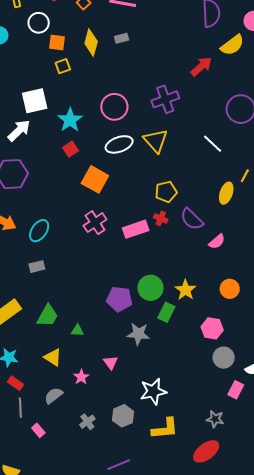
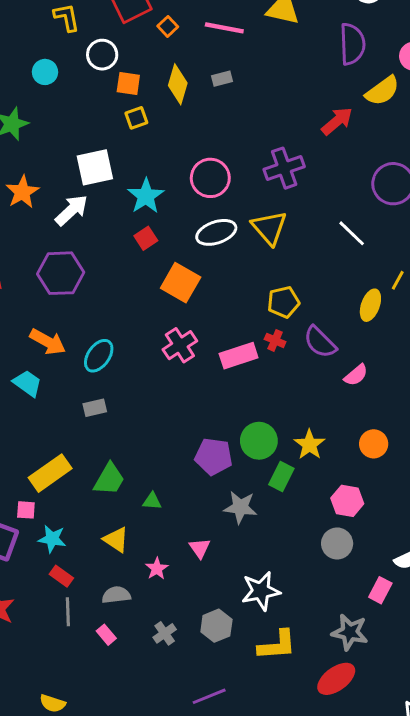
gray circle: (224, 358) -> (337, 543), moved
gray semicircle: (54, 396) -> (116, 595), turned 30
gray star: (215, 419) -> (350, 632), size x1.4
pink rectangle: (38, 430) -> (106, 635), moved

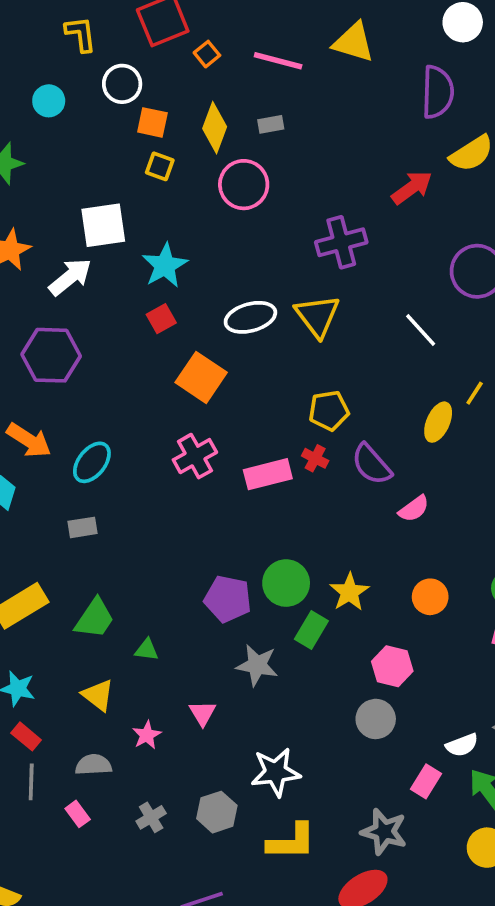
yellow square: (136, 118) -> (160, 166), turned 35
pink circle: (210, 178) -> (244, 185), moved

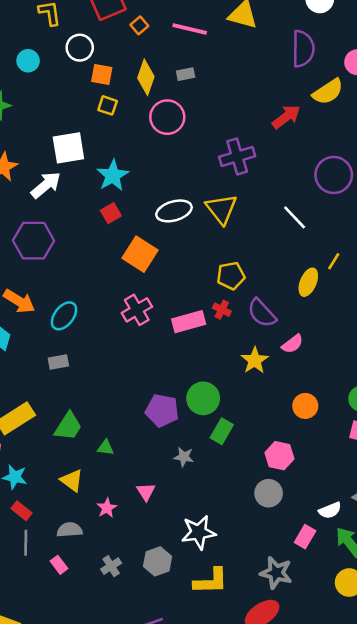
yellow star: (349, 592) -> (255, 360), moved
gray star: (257, 665) -> (184, 457), size x0.7

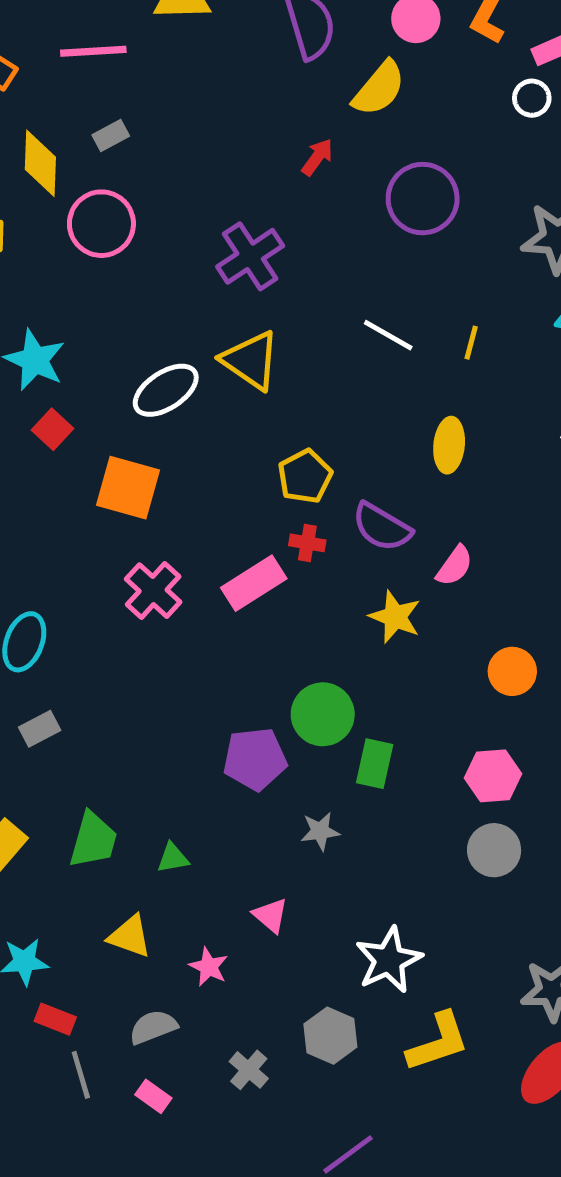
red arrow: (286, 117) -> (317, 157), size x0.7
purple circle: (334, 175) -> (423, 199), moved
yellow line: (334, 261) -> (471, 343), moved

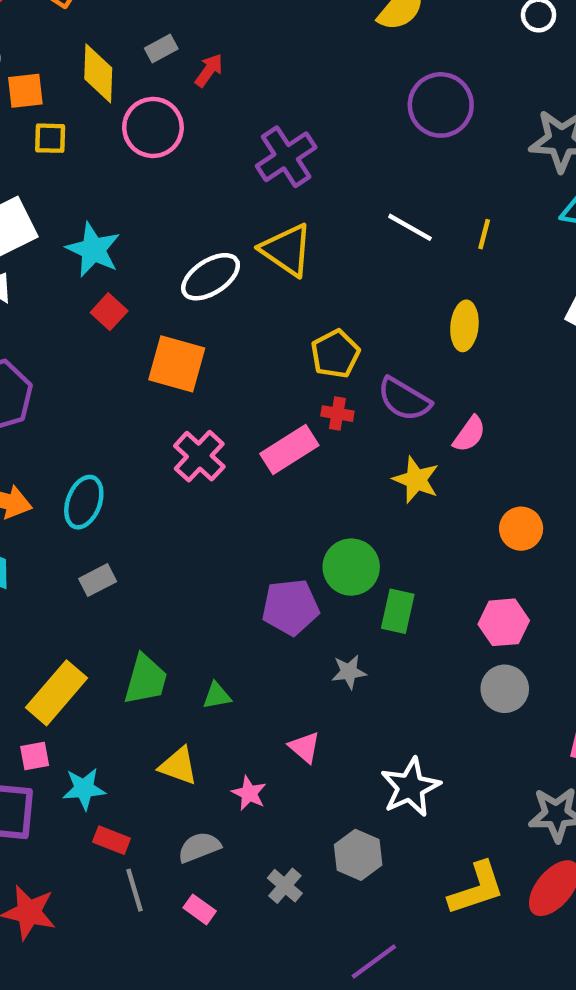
red arrow: (317, 157) -> (209, 70), moved
yellow L-shape: (438, 1042) -> (476, 889), moved

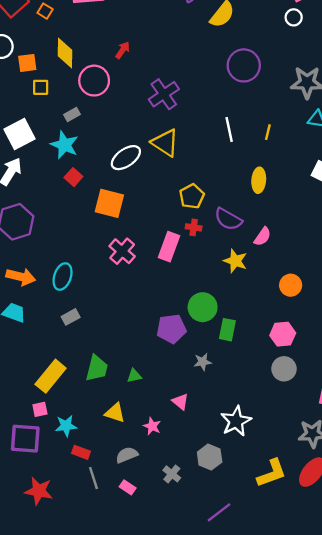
gray rectangle: (161, 48) -> (72, 115), moved
white line: (410, 227) -> (229, 130), turned 50
pink rectangle: (289, 450) -> (169, 247), turned -36

